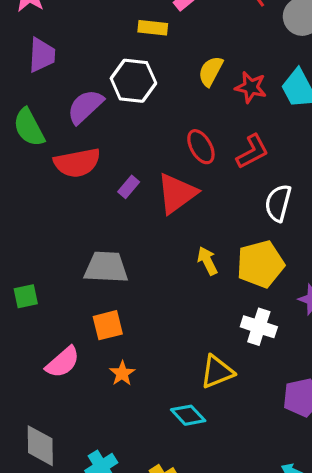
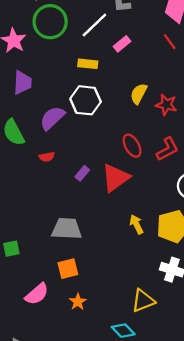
yellow rectangle: (153, 28) -> (88, 64), moved
red semicircle: (77, 163) -> (47, 157), size x0.5

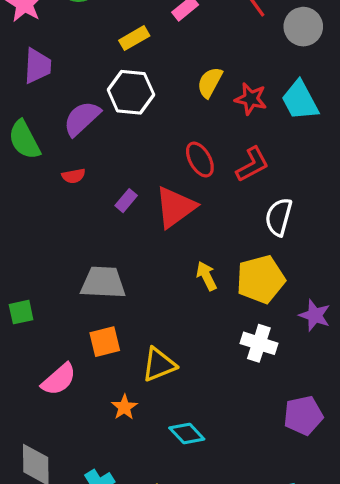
yellow rectangle: (88, 64) -> (134, 38), turned -36
yellow triangle: (143, 301) -> (159, 365), moved
orange star: (78, 302) -> (124, 407), moved

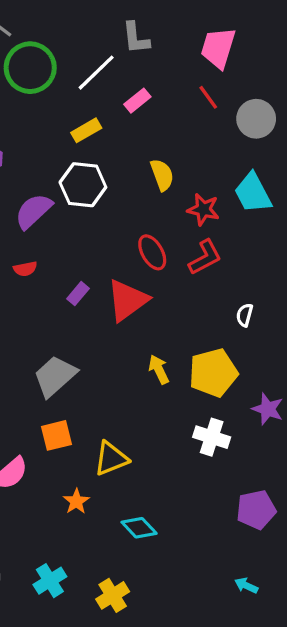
yellow semicircle: (210, 82) -> (162, 175), turned 132
red star: (251, 99) -> (203, 209), moved
white semicircle: (279, 217) -> (245, 315), moved, size x0.6
gray trapezoid: (103, 283) -> (55, 376), turned -45

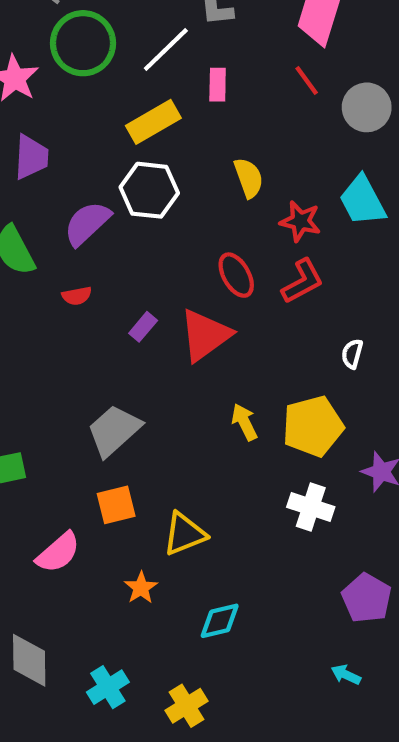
pink rectangle: (137, 101) -> (218, 85), turned -50
yellow rectangle: (86, 130) -> (153, 122), size x1.4
purple pentagon: (256, 510) -> (367, 598), turned -30
cyan diamond: (139, 528) -> (220, 621), turned -60
cyan arrow: (246, 586) -> (346, 675), moved

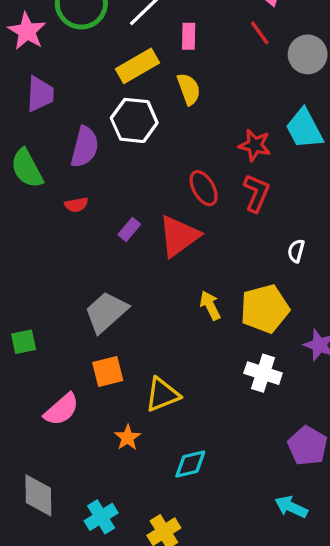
yellow semicircle: (249, 178) -> (189, 89), moved
purple semicircle: (87, 223) -> (85, 147), turned 147
red L-shape: (302, 281) -> (256, 193), turned -39
cyan arrow: (346, 675) -> (291, 507), size x1.4

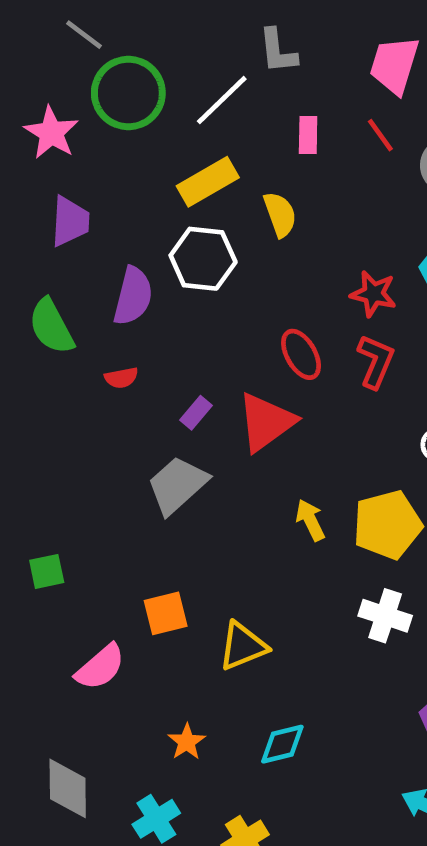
pink rectangle: (189, 36) -> (308, 135), moved
gray trapezoid: (106, 312) -> (177, 485), moved
orange star: (128, 438) -> (187, 742), moved

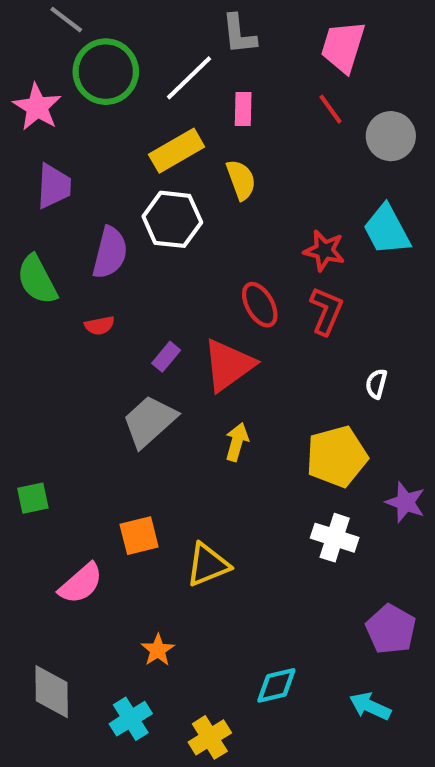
pink rectangle: (308, 135) -> (243, 109), moved
yellow arrow: (310, 520) -> (237, 442), moved, turned 42
cyan diamond: (282, 744) -> (276, 685), moved

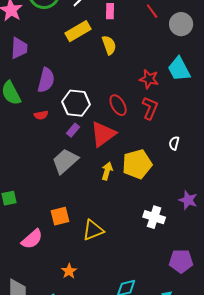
white hexagon: (172, 219) -> (76, 103), moved
yellow pentagon: (337, 457) -> (137, 164), moved
purple pentagon: (391, 629) -> (181, 261), turned -30

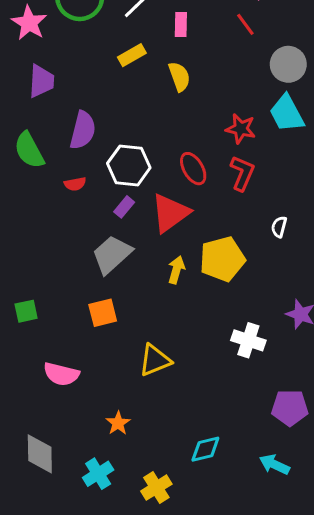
gray circle: (181, 24) -> (288, 64), moved
yellow rectangle: (78, 31) -> (132, 55), size x0.7
orange square: (60, 216) -> (103, 313), moved
pink semicircle: (32, 239) -> (61, 374), turned 55

